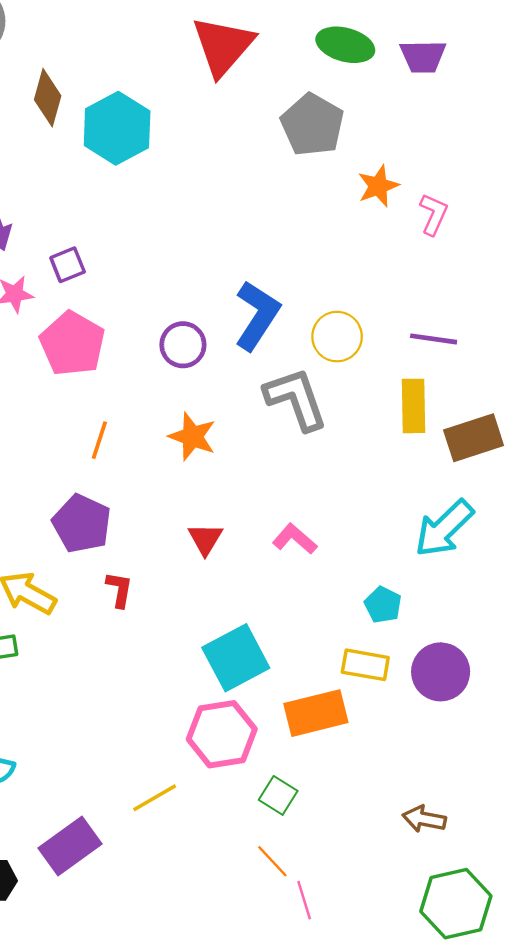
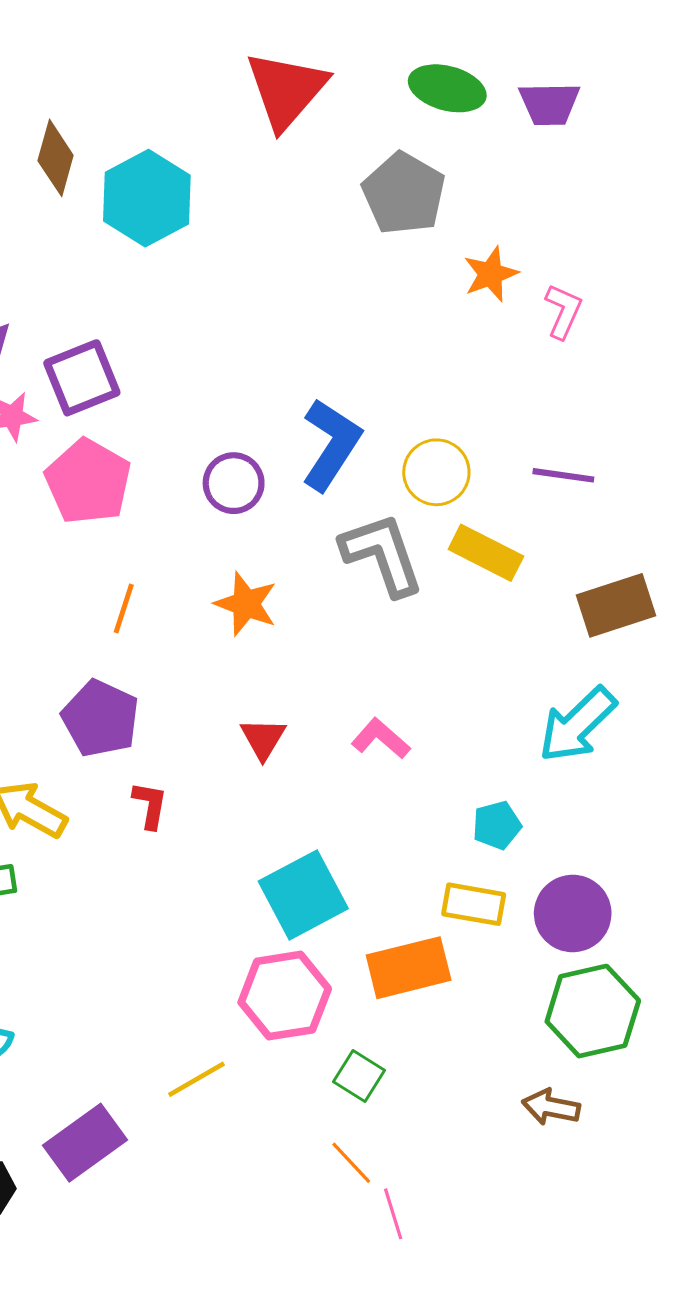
purple square: (68, 265) -> (82, 378), size x1.6
yellow rectangle: (414, 406) -> (486, 553), moved, turned -62
cyan pentagon: (383, 605) -> (497, 825), turned 30
green hexagon: (456, 904) -> (593, 1011), moved

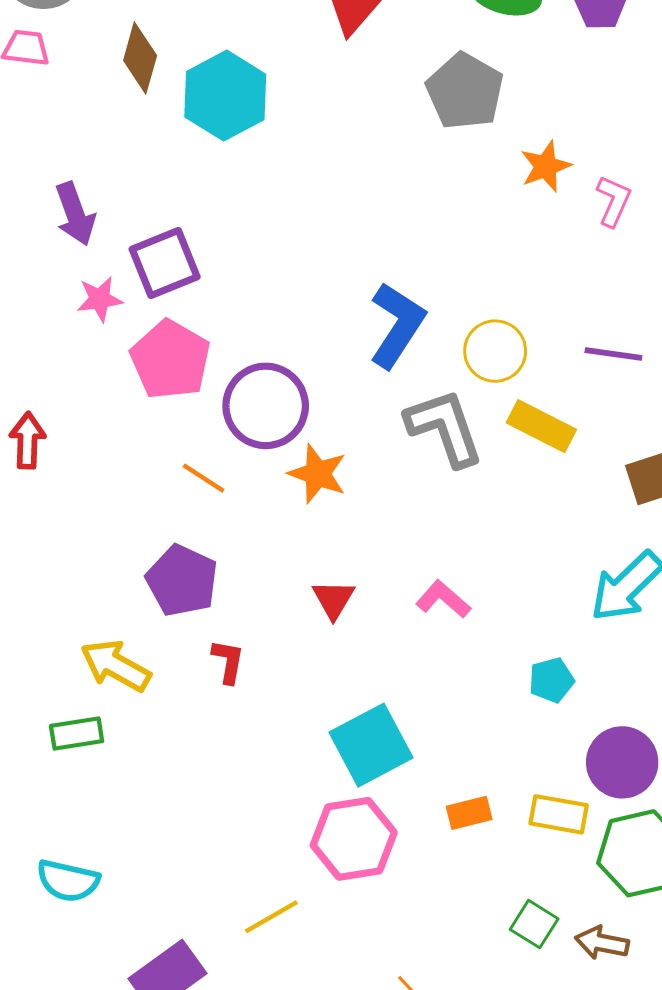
purple circle: (234, 483) -> (266, 406), moved, size x1.5
orange line: (124, 609) -> (204, 478), turned -75
yellow rectangle: (474, 904) -> (559, 814), moved
orange rectangle: (409, 968) -> (469, 813), size x0.6
green square: (359, 1076) -> (534, 924), moved

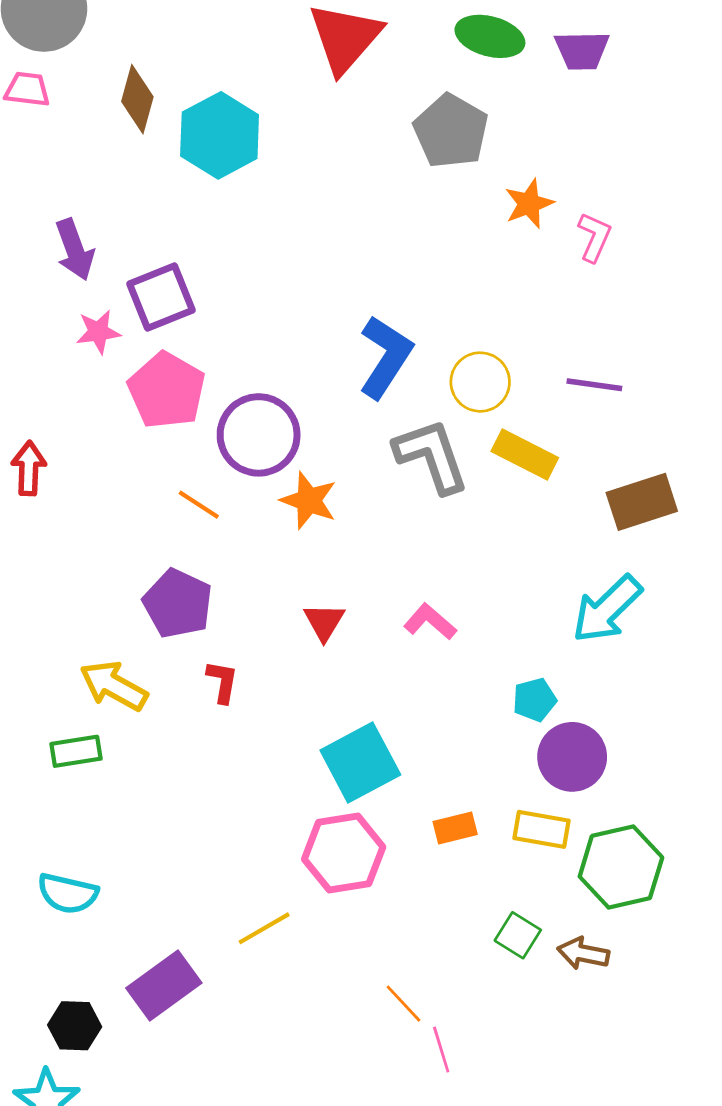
purple circle: (622, 762) -> (572, 757), moved

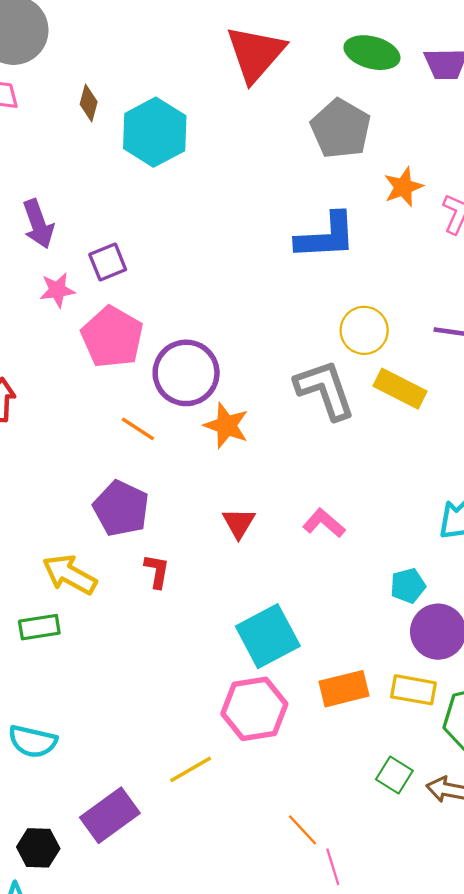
brown diamond: (137, 99) -> (89, 103), size x0.7
purple square: (161, 297) -> (108, 262), size x0.7
blue L-shape: (385, 357) -> (326, 236), moved, turned 54
orange rectangle: (455, 828) -> (344, 689), size x1.4

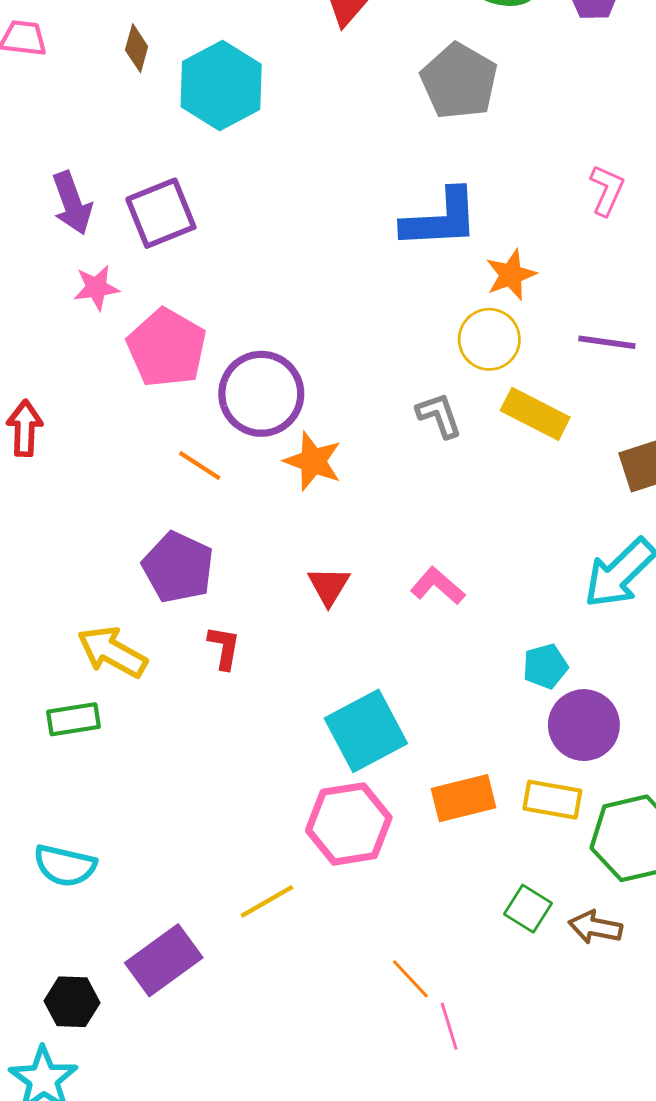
orange star: (403, 187) -> (511, 275), moved
purple square: (108, 262) -> (161, 213), moved, size x1.4
gray L-shape: (325, 390) -> (439, 415), size x0.6

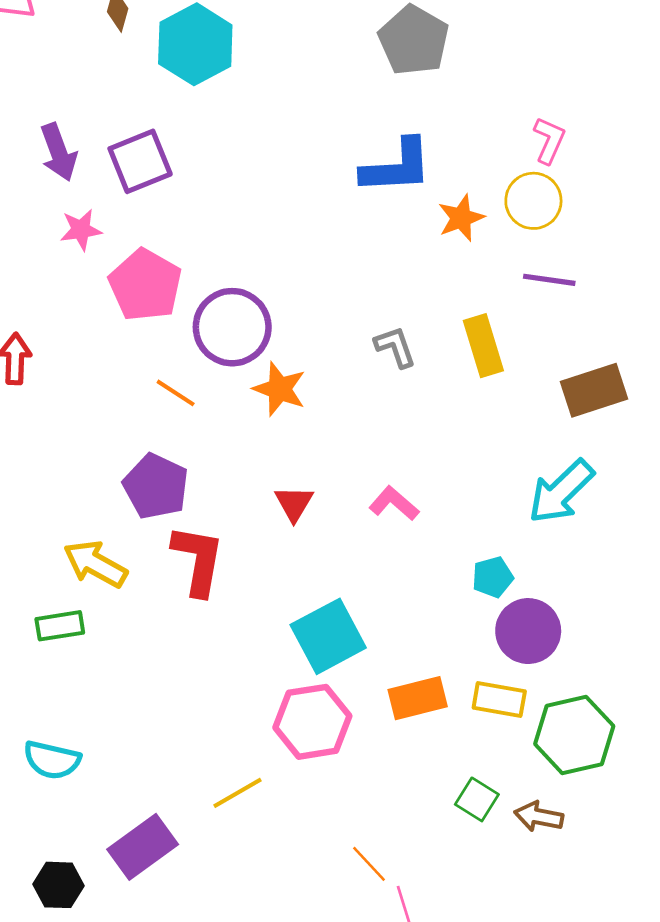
yellow circle: (489, 339) -> (533, 201), moved
yellow rectangle: (535, 414) -> (483, 346), turned 46
red L-shape: (224, 648) -> (198, 560), size x1.8

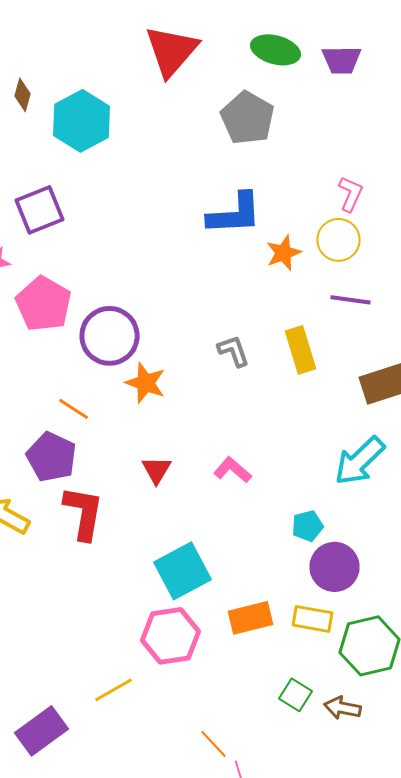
orange line: (176, 393) -> (74, 409), moved

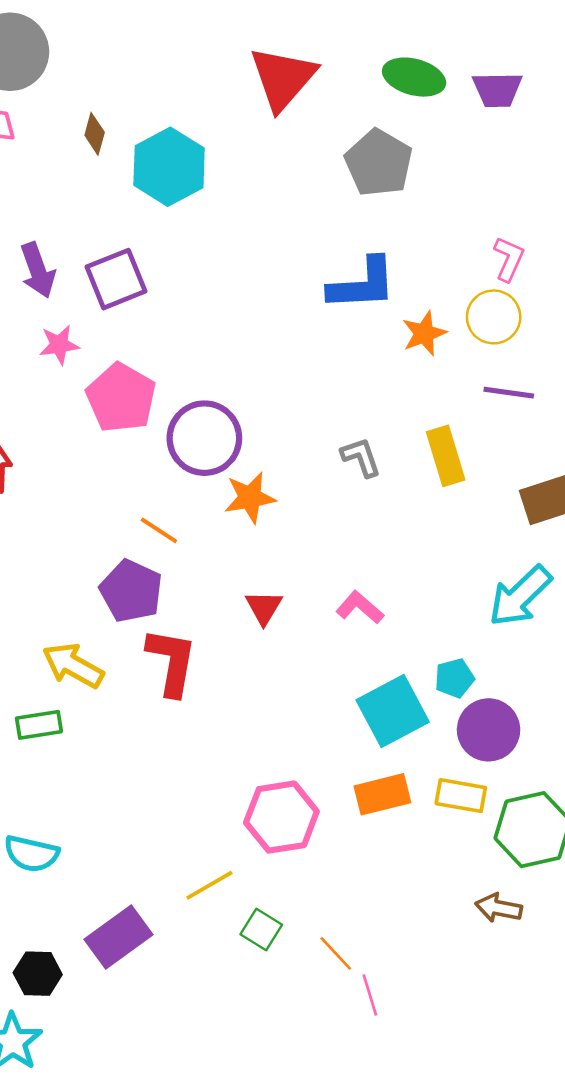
orange star: (146, 383) -> (250, 498), turned -30
cyan square: (182, 571) -> (393, 711), moved
green square: (296, 695) -> (261, 929), moved

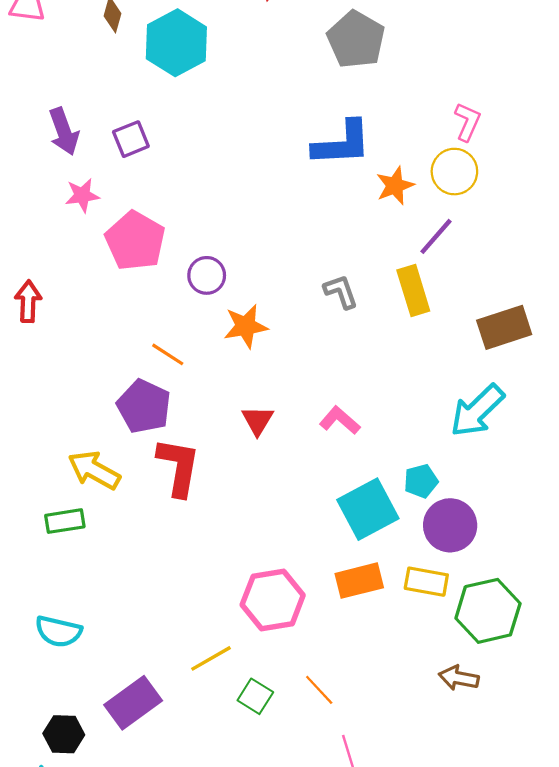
purple square: (116, 279) -> (131, 139), size x0.7
purple line: (509, 393) -> (436, 236), moved, turned -57
purple circle: (204, 438) -> (207, 275), size x0.6
orange line: (336, 953) -> (319, 690), moved

